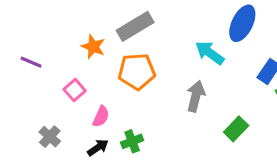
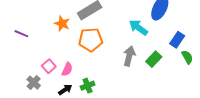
pink square: (75, 90) -> (49, 66), moved
green rectangle: (236, 129) -> (154, 59), moved

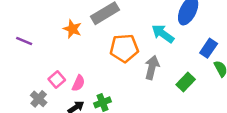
orange pentagon: (91, 40) -> (124, 48), moved
green rectangle: (154, 59) -> (186, 82), moved

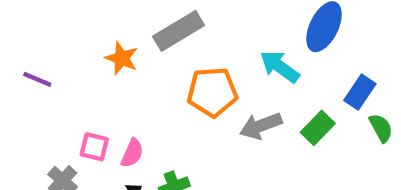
gray arrow: (152, 67) -> (261, 126), turned -125
pink square: (57, 80) -> (94, 147), turned -35
green rectangle: (186, 82) -> (318, 128), moved

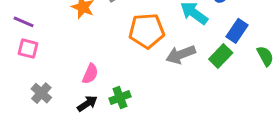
blue rectangle: (360, 92) -> (237, 31), moved
pink square: (94, 147) -> (28, 49), moved

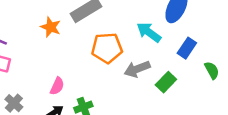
green rectangle: (221, 56) -> (166, 82), moved

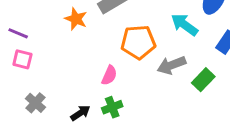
pink semicircle: (57, 86) -> (109, 75), moved

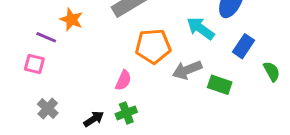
orange star: (76, 19) -> (71, 20), moved
purple line: (18, 33) -> (46, 37), moved
green rectangle: (203, 80) -> (220, 85), turned 65

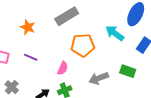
purple line: (46, 37) -> (31, 57), moved
gray arrow: (187, 70) -> (99, 78), moved

